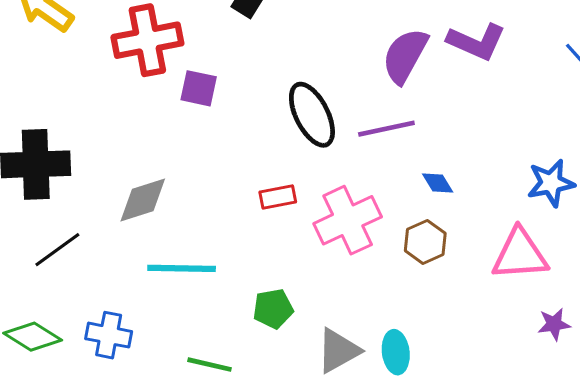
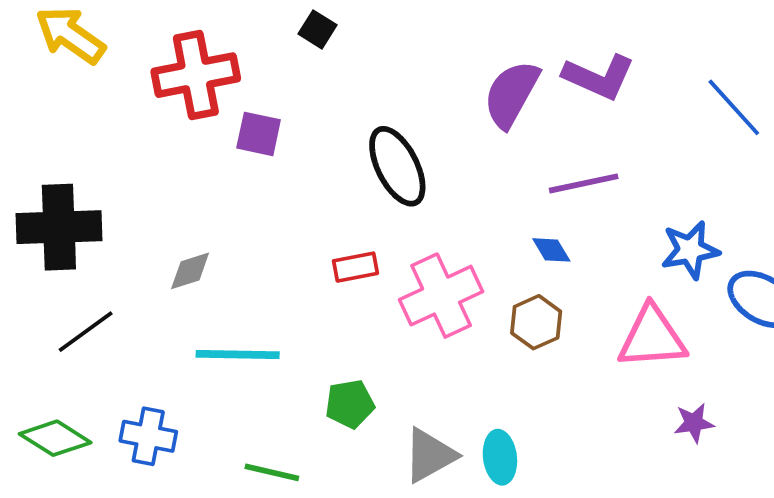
purple line: (386, 129) -> (584, 183), moved
gray diamond: (143, 200) -> (190, 271), size x0.7

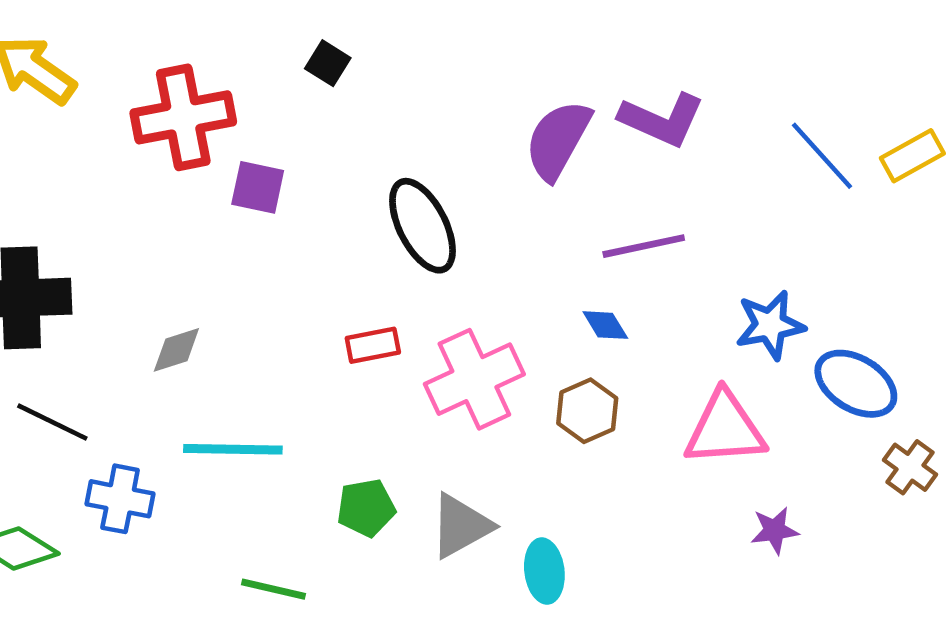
black line: (86, 332) -> (52, 422), turned 62
blue cross: (148, 436) -> (120, 499), moved
gray triangle: (430, 455) -> (461, 526), moved

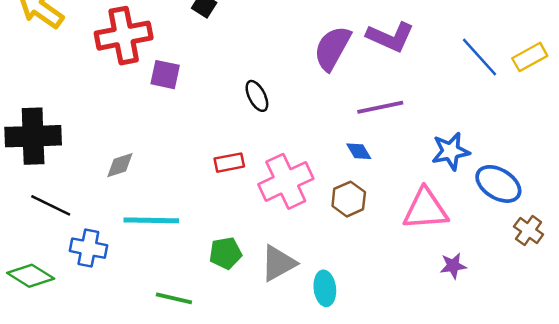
black ellipse: (422, 226) -> (257, 96), size x0.6

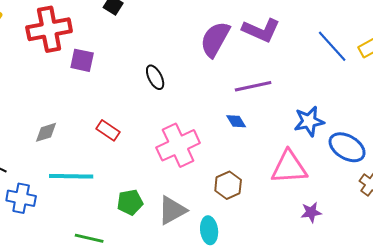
red rectangle: (229, 163) -> (108, 130), moved, turned 45
brown hexagon: (349, 199) -> (228, 185), moved

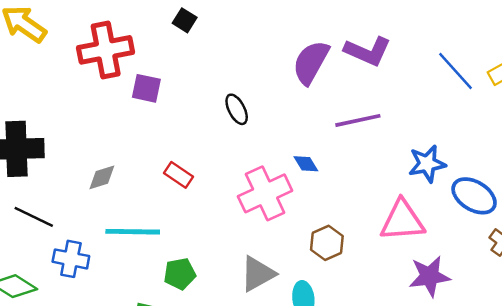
blue diamond: (236, 121) -> (306, 164), moved
green pentagon: (130, 202) -> (180, 274), moved
purple star: (311, 212) -> (430, 276), size x1.6

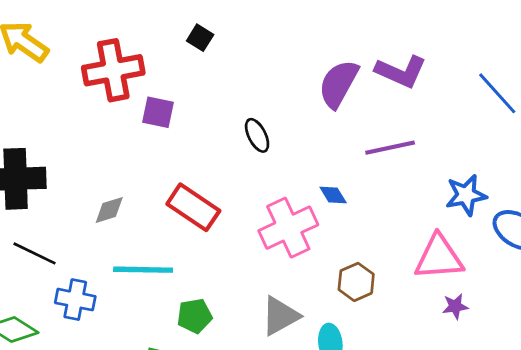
red rectangle: (178, 175) -> (193, 207), size x1.6
purple star: (430, 276) -> (455, 306), moved, size x0.6

